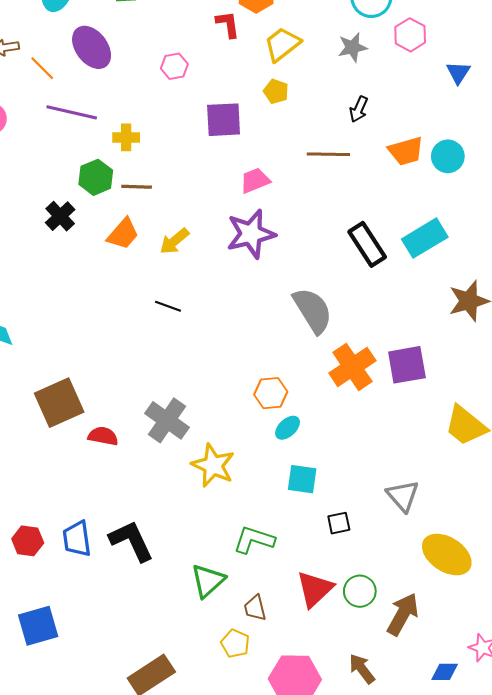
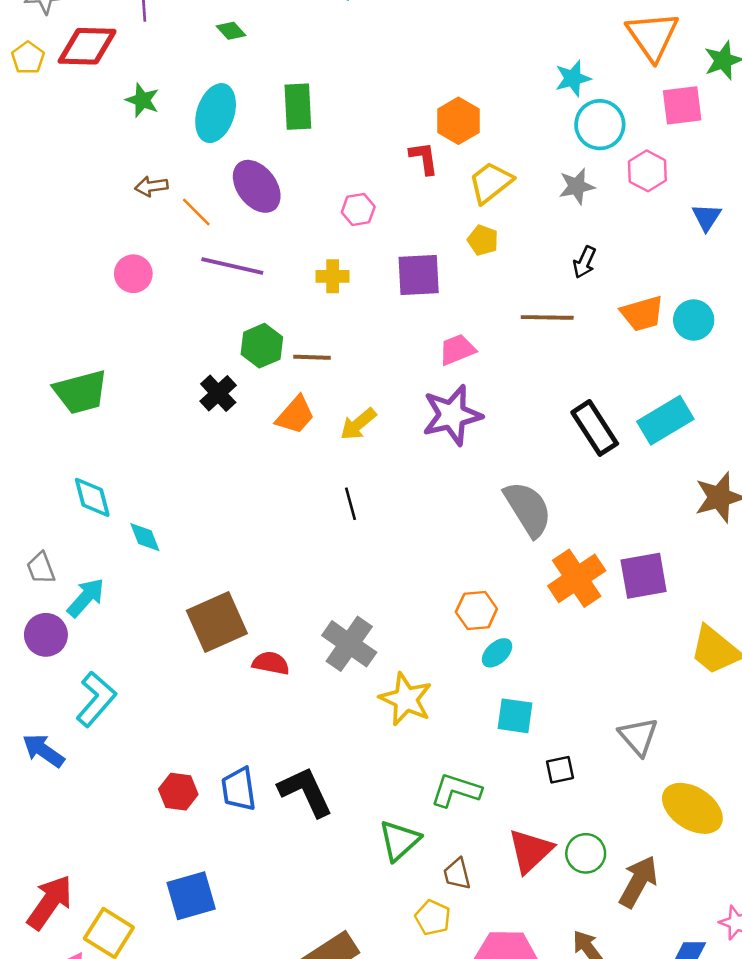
yellow cross: (126, 137) -> (333, 276), moved
black line: (168, 306) -> (351, 504), turned 55

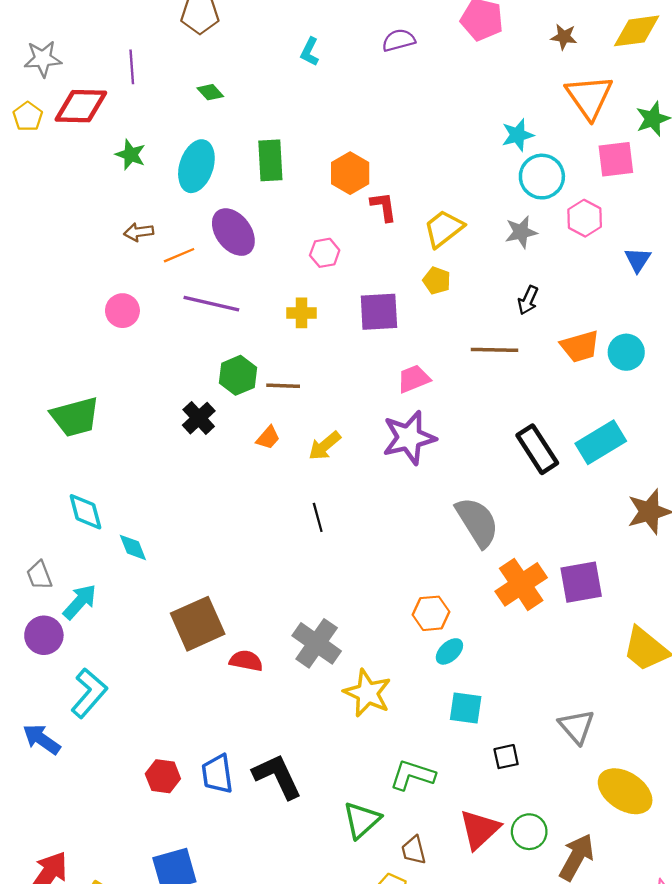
orange hexagon: (458, 121) -> (350, 173), moved
orange line: (196, 212) -> (179, 255), turned -68
orange trapezoid: (295, 415) -> (268, 438), size x0.7

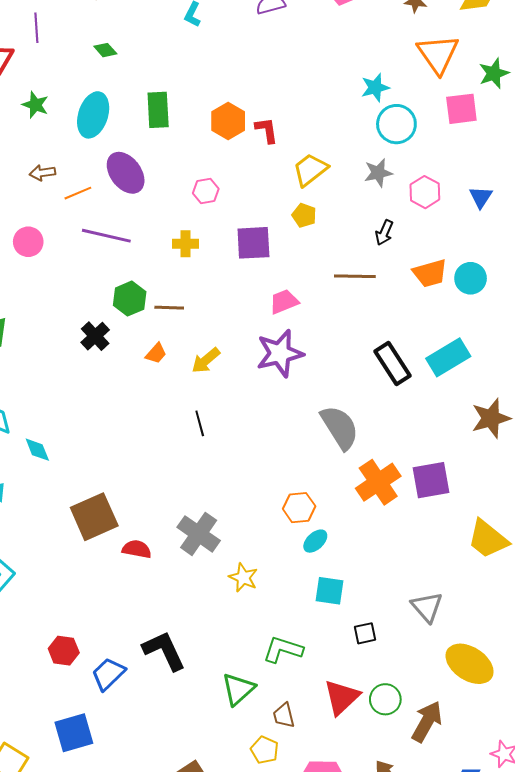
red L-shape: (384, 207) -> (267, 130), moved
pink hexagon: (585, 218) -> (425, 192), moved
yellow star: (367, 693) -> (243, 578), size x0.7
blue trapezoid: (217, 774) -> (108, 674), moved, turned 54

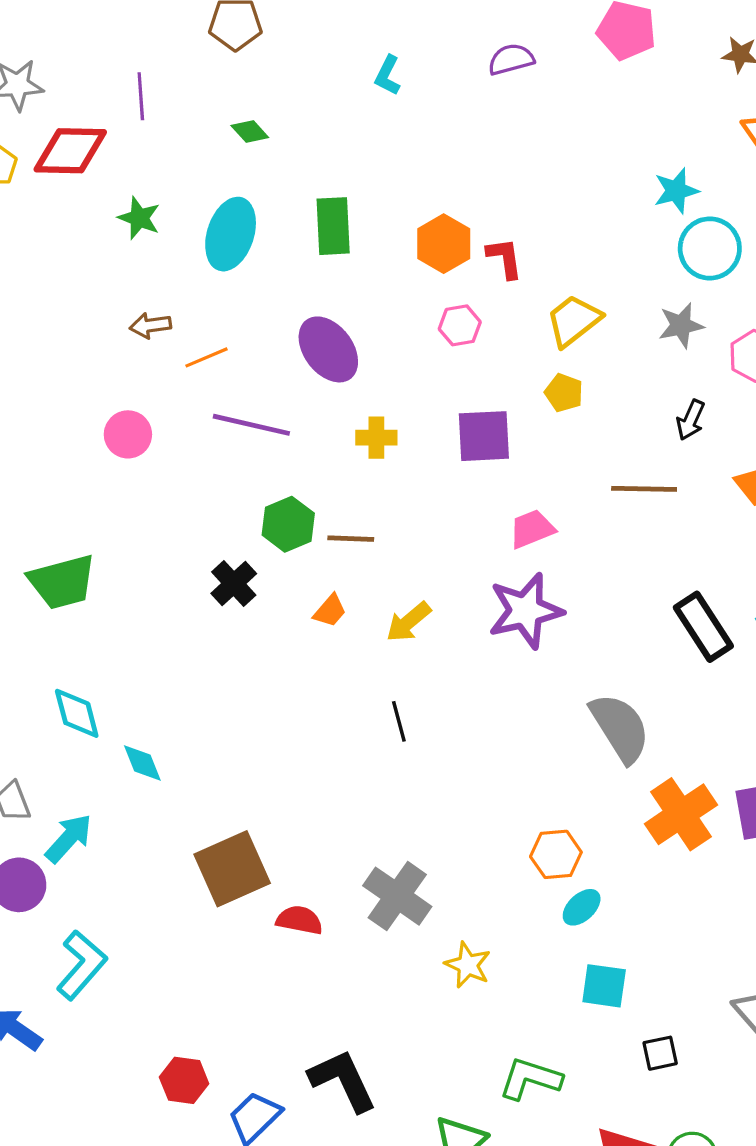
purple ellipse: (126, 173) -> (328, 349), moved
pink hexagon: (206, 191) -> (460, 325), moved

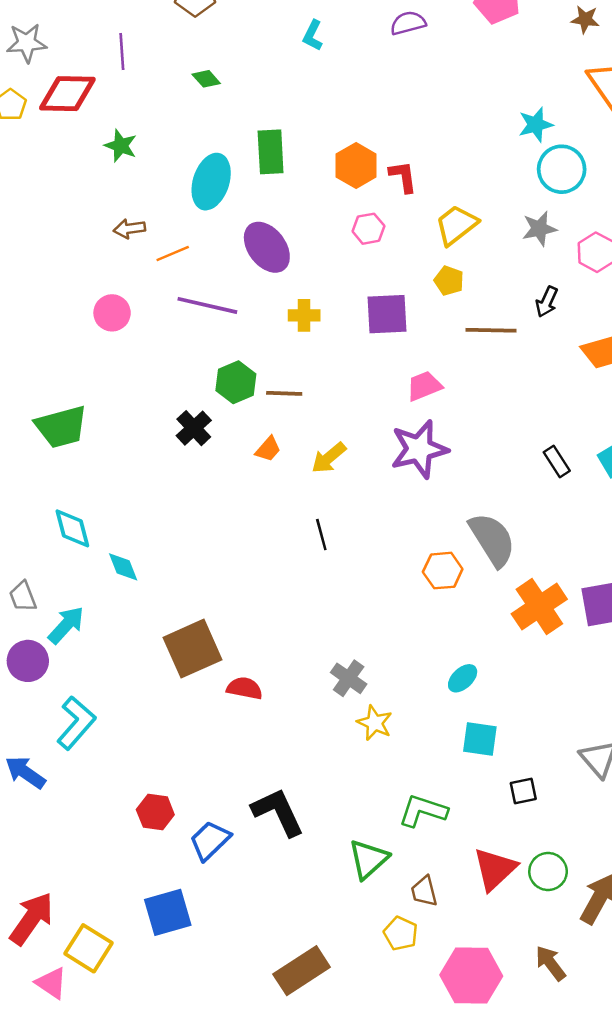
cyan ellipse: (231, 234) -> (211, 182), moved
brown line: (644, 489) -> (491, 330), moved
black rectangle: (703, 627) -> (557, 462), size x0.6
orange hexagon: (556, 854) -> (443, 571), moved
gray cross: (397, 896) -> (349, 678), moved, size x0.7

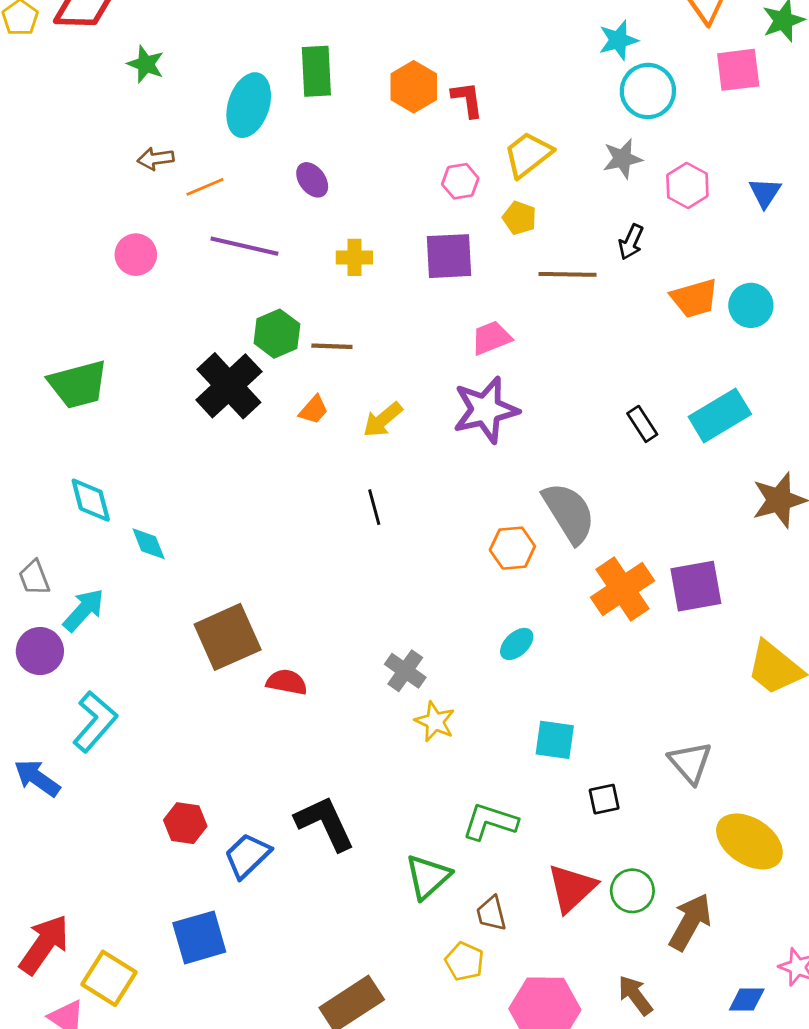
pink hexagon: (368, 229) -> (460, 181), moved
purple ellipse: (267, 247) -> (312, 180), size x0.6
black cross: (194, 428) -> (229, 386), size x1.6
cyan ellipse: (463, 678) -> (517, 644), moved

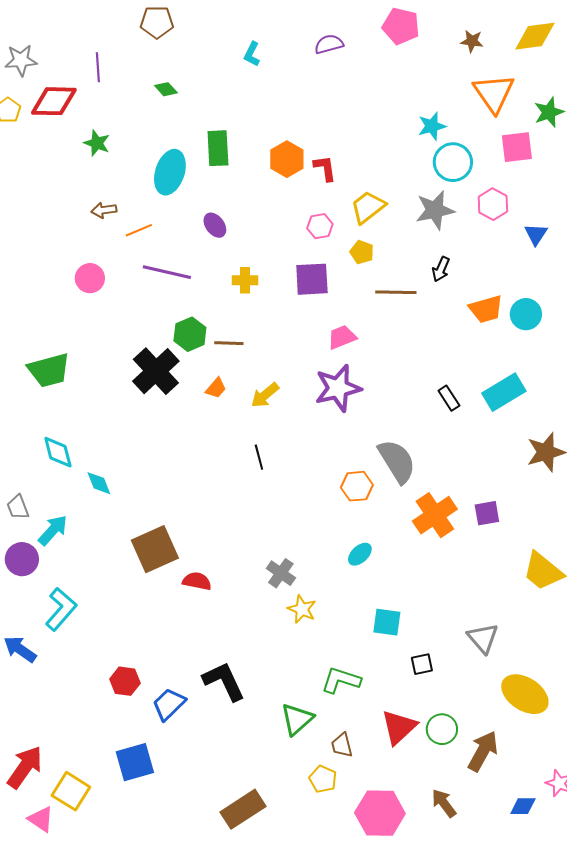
gray star: (623, 159) -> (435, 210), size x1.4
pink hexagon: (687, 185) -> (493, 204), moved
purple square: (696, 586) -> (487, 513), size x0.7

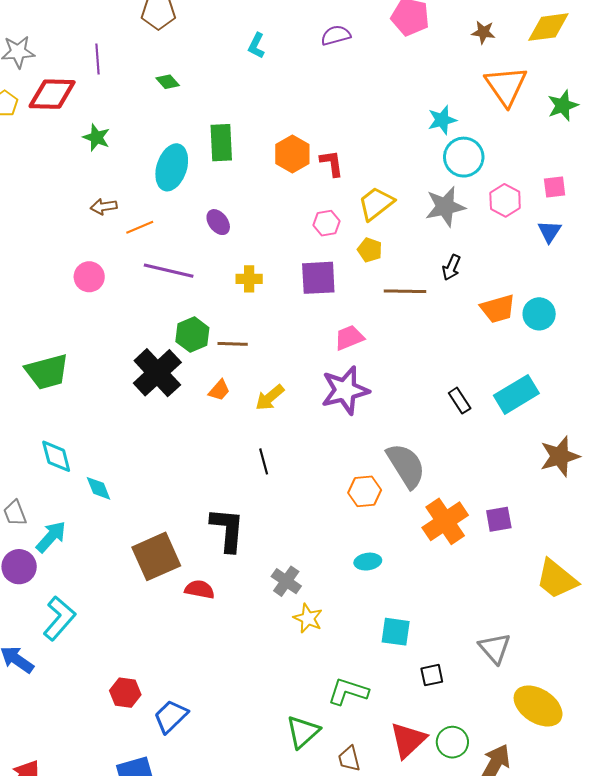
pink square: (517, 147) -> (555, 187), moved, size x0.7
cyan ellipse: (360, 554) -> (368, 562), turned 35
black L-shape: (224, 681) -> (227, 530), moved, turned 30

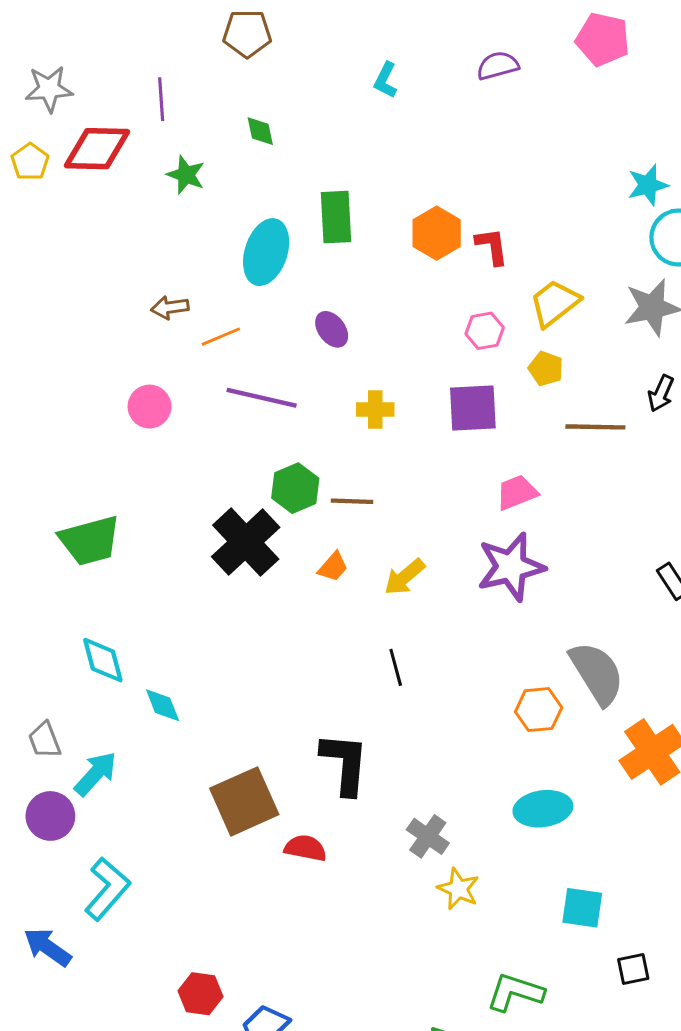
green diamond: (168, 82) -> (260, 131), turned 30
green star: (96, 137) -> (186, 175), moved
cyan ellipse: (368, 562) -> (543, 809), size x1.5

